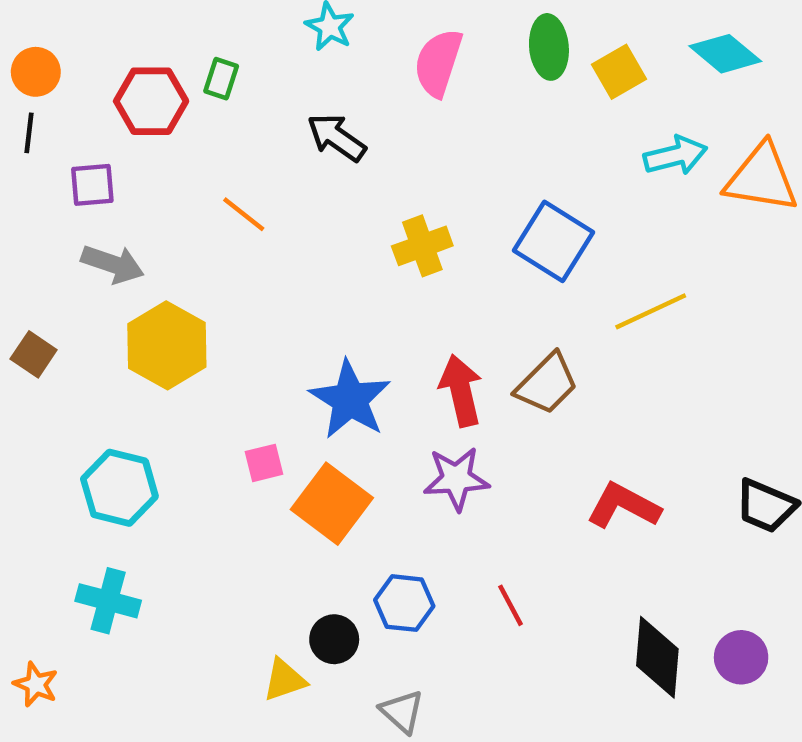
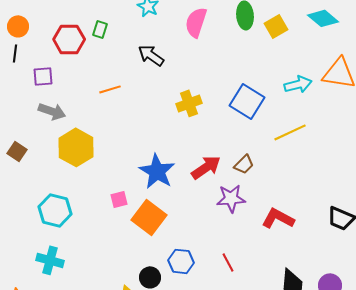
cyan arrow: (676, 155) -> (298, 84), moved
orange line: (244, 214) -> (110, 89), turned -55
brown trapezoid: (547, 384) -> (244, 164), size x0.7
red arrow: (461, 391) -> (206, 167), turned 68
purple star: (456, 479) -> (231, 198), moved

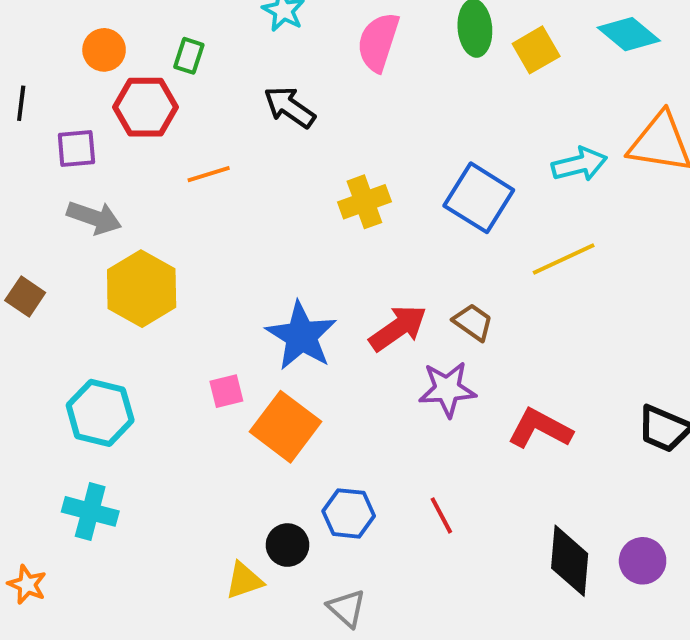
orange circle: (18, 26) -> (104, 50), moved
red hexagon: (69, 39) -> (145, 107), moved
brown trapezoid: (244, 164) -> (473, 322), turned -100

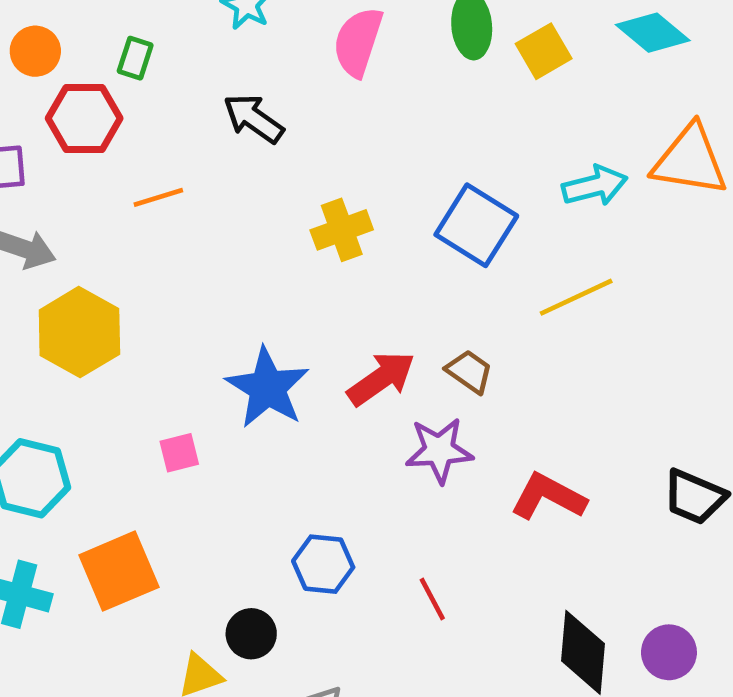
orange square: (286, 427) -> (119, 571), moved, turned 30
blue hexagon: (349, 513) -> (323, 564), moved

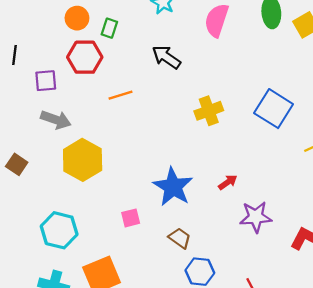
orange circle: (35, 51) -> (77, 18), moved
brown trapezoid: (469, 371) -> (180, 238), moved
red arrow: (381, 378) -> (228, 182), size x0.6

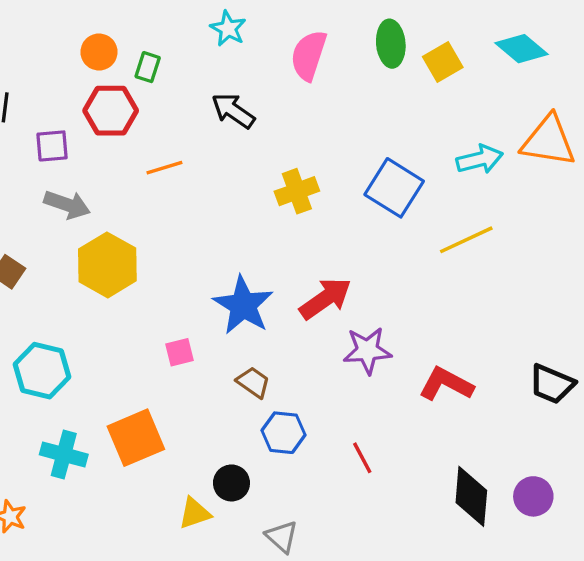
red arrow: (228, 182) -> (325, 299), size x1.8
cyan hexagon: (59, 230) -> (42, 371), moved

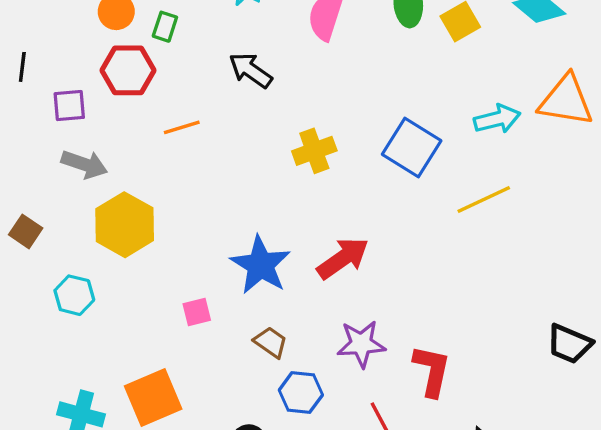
purple star: (367, 350) -> (361, 344), moved
cyan hexagon: (42, 371) -> (74, 295), moved, size x0.7
red L-shape: (446, 384) -> (432, 371), moved, turned 74

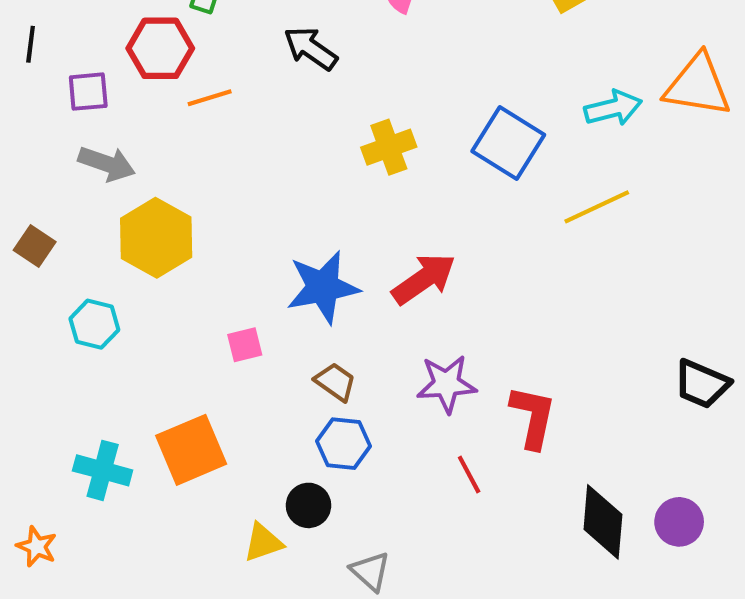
orange line: (182, 127) -> (210, 98), moved
blue star: (261, 265) -> (323, 287), turned 30
blue hexagon: (301, 393) -> (343, 444), moved

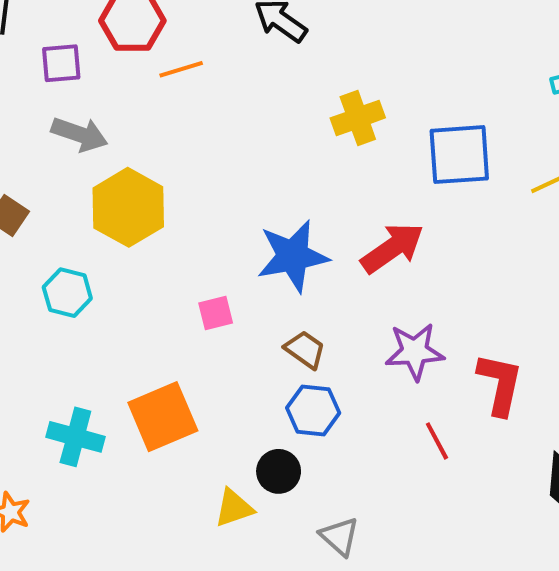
blue square: (508, 143) -> (459, 155), moved, turned -36

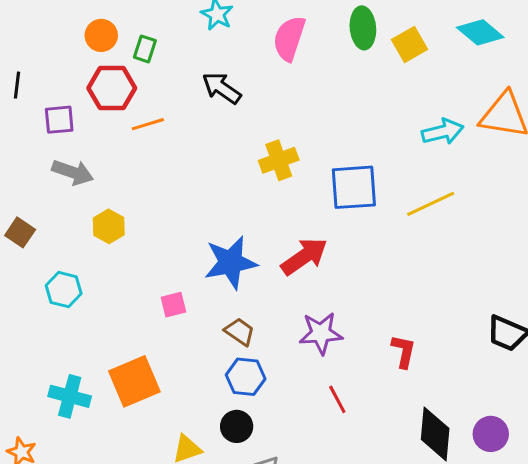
yellow hexagon: (128, 207) -> (109, 226), size x0.6
red L-shape: (500, 384) -> (404, 351), moved, size x0.7
black circle: (279, 471) -> (237, 426), moved

